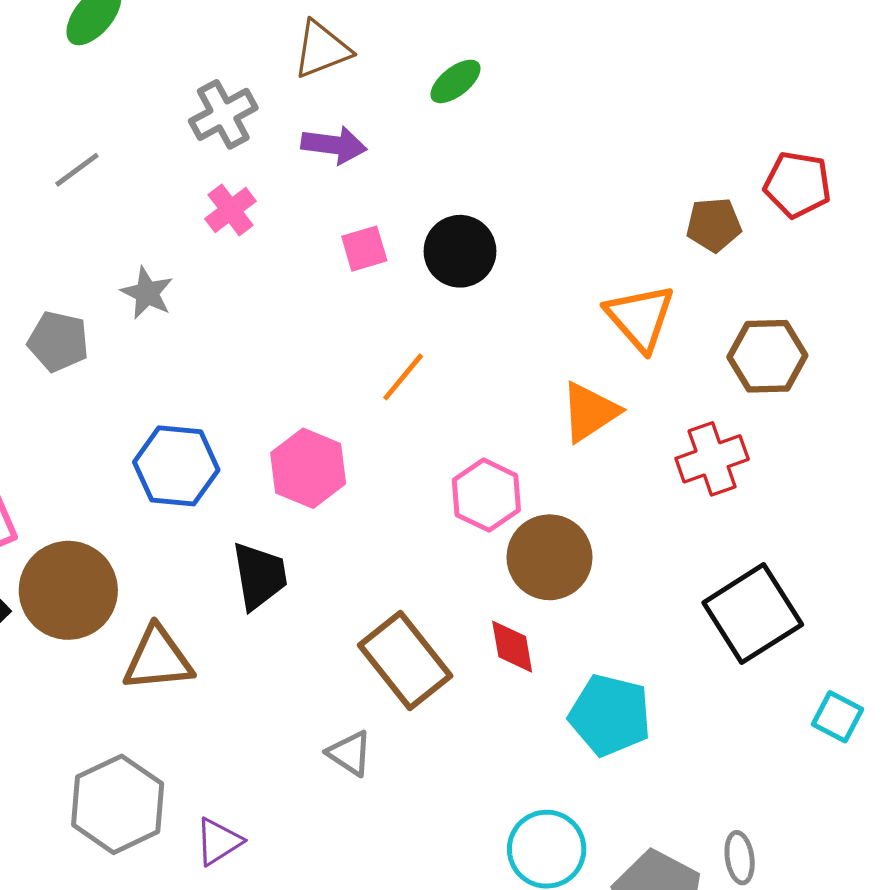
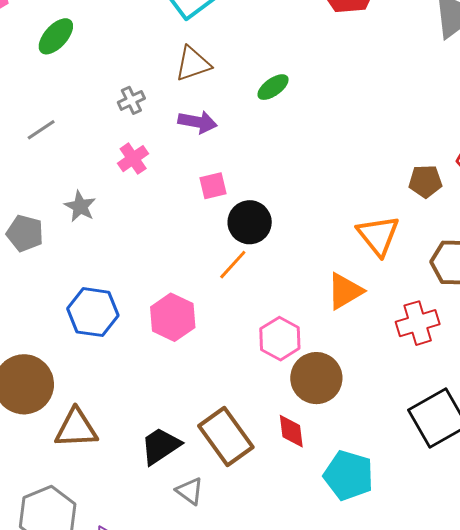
gray cross: (223, 114) -> (131, 100), size x0.7
black circle: (460, 251) -> (250, 222), moved
black trapezoid: (259, 576) -> (161, 446), moved, turned -117

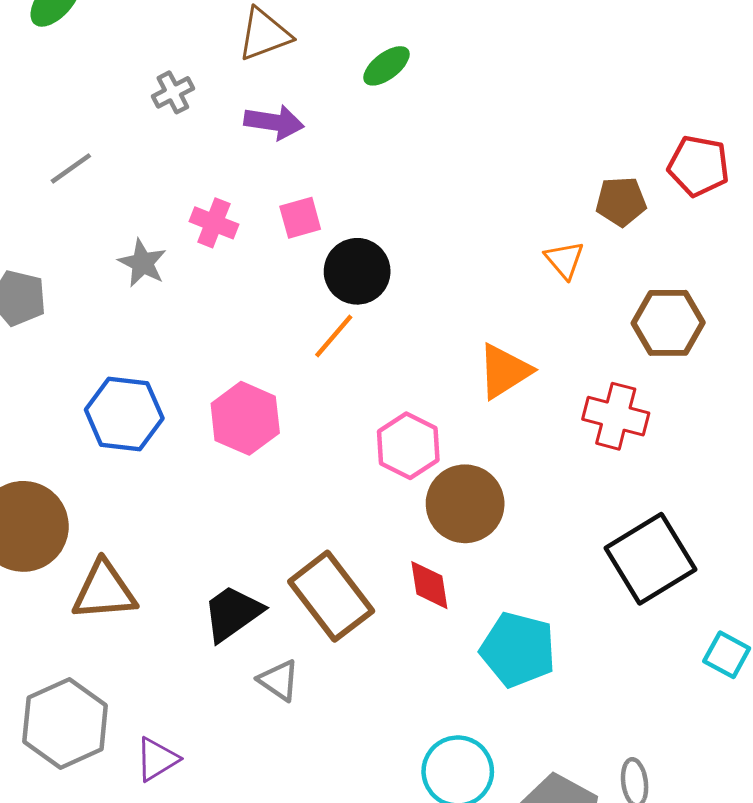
gray line: (41, 130) -> (71, 168), moved
pink cross: (133, 159) -> (214, 223), moved, turned -32
gray star: (80, 206) -> (142, 263), moved
orange triangle: (378, 235) -> (564, 260), moved, size x0.6
red cross: (418, 323) -> (616, 416), turned 33

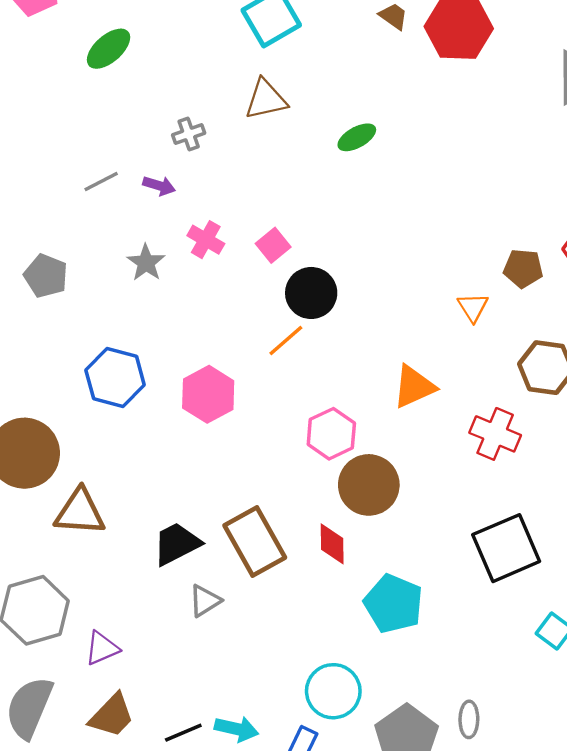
purple arrow: (274, 122) -> (159, 186), moved, size x0.7
pink square: (300, 218) -> (273, 245), turned -32
gray triangle: (279, 680) -> (205, 601), turned 45

